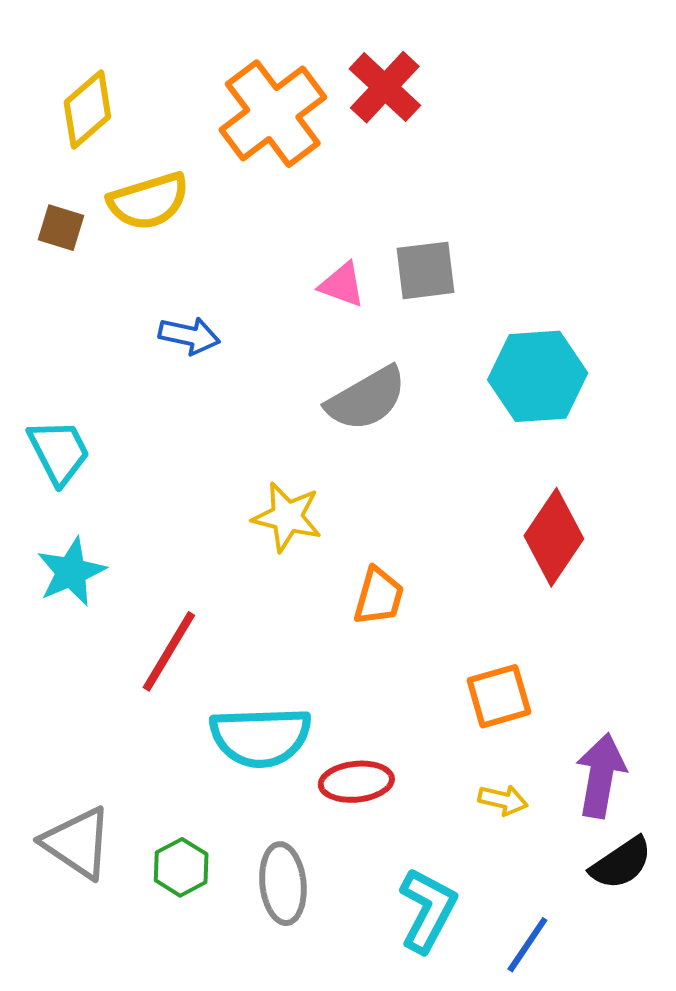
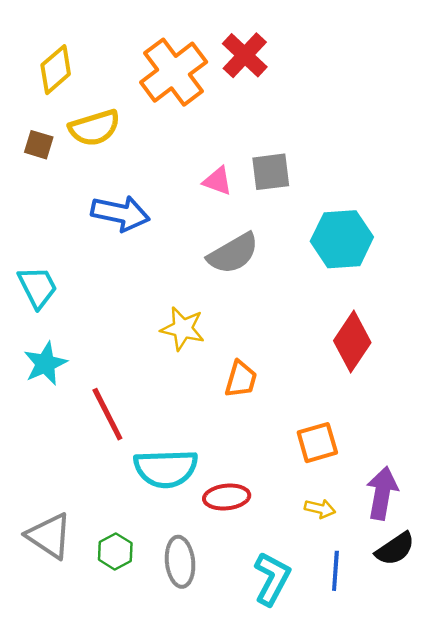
blue arrow: (189, 336) -> (120, 213), size x1.5
red line: (169, 651) -> (107, 414), turned -58
blue line: (527, 945) -> (335, 571), moved, turned -30

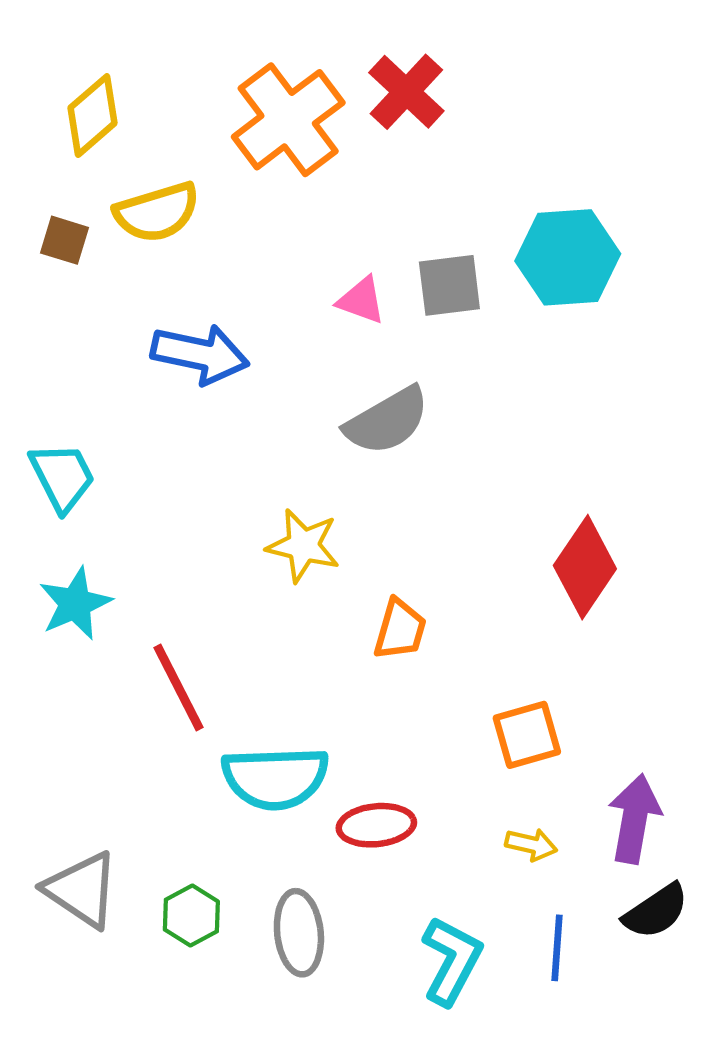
cyan hexagon: (342, 239) -> (568, 257), moved

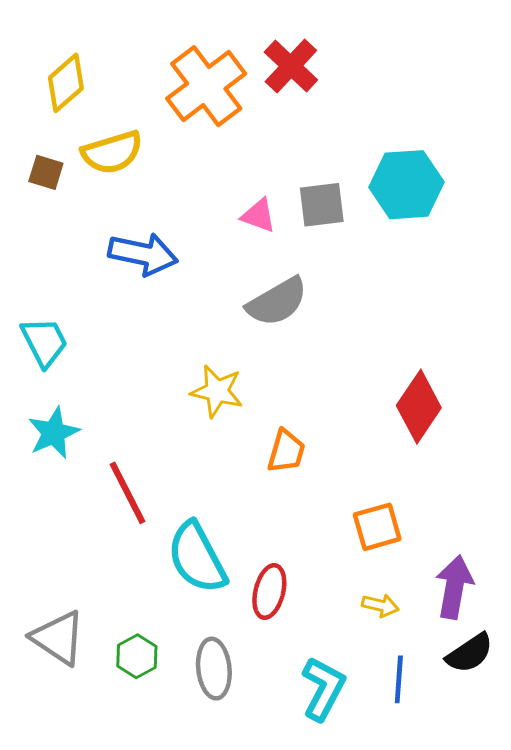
cyan semicircle: (275, 778) -> (197, 558), turned 64
red ellipse: (376, 825) -> (269, 592), turned -70

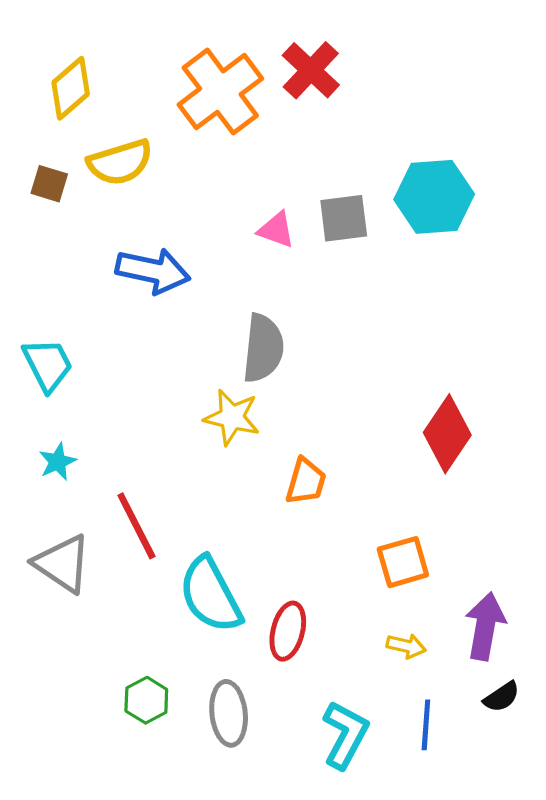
gray semicircle: (277, 302) -> (263, 348), moved, turned -54
cyan star: (54, 433) -> (58, 462), size x0.7
gray triangle: (58, 638) -> (62, 564), moved
black semicircle: (470, 653) -> (502, 697), size x0.7

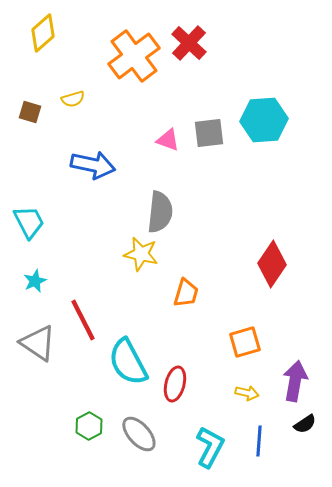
yellow diamond: (71, 88) -> (43, 33), moved
yellow semicircle: (120, 162) -> (73, 99), size x0.6
gray ellipse: (229, 713) -> (139, 434), turned -36

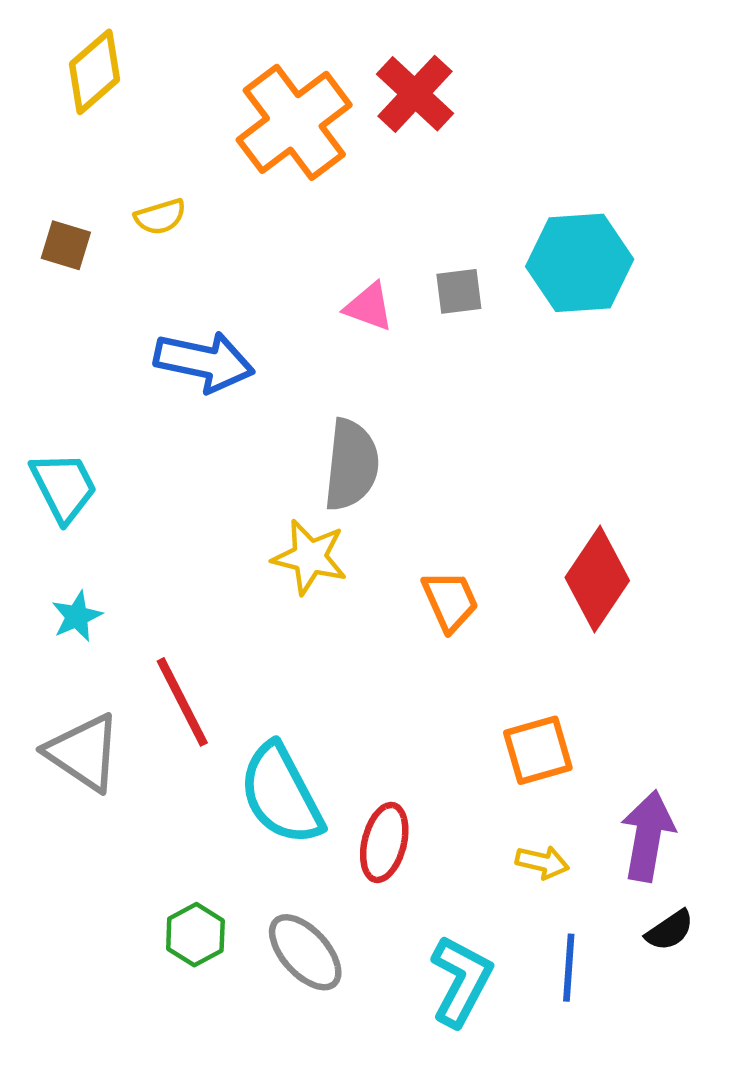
gray square: (209, 133) -> (459, 291), size x0.7
orange trapezoid: (186, 293) -> (450, 601), moved, turned -40

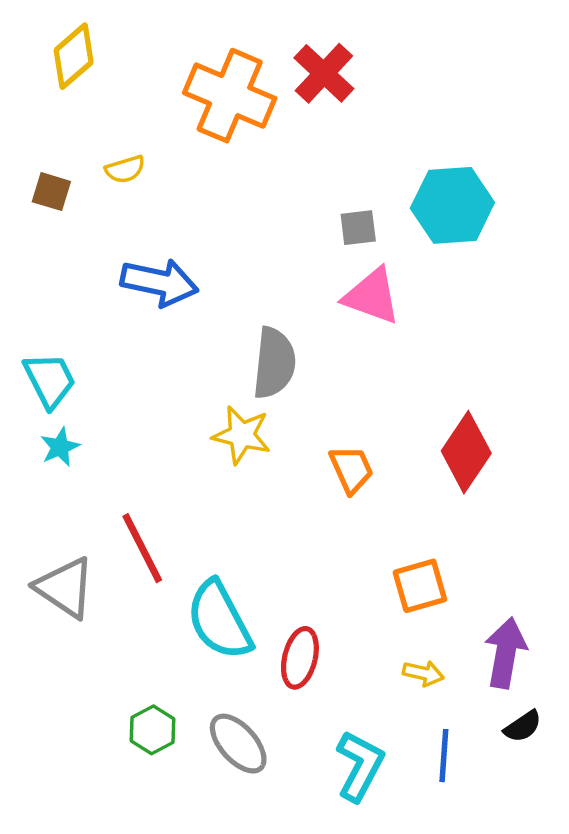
orange cross: (294, 122) -> (230, 96), turned -30
pink triangle: (369, 307) -> (372, 296), moved, size x1.5
cyan star: (77, 616) -> (60, 447), moved

